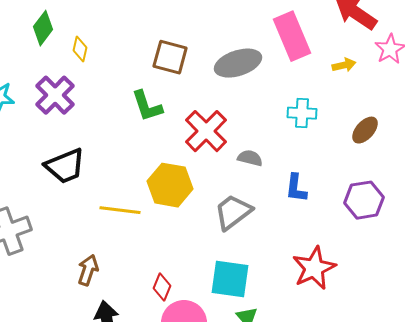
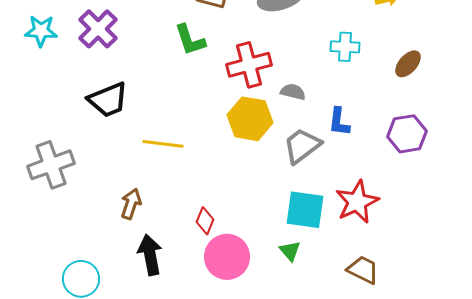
red cross: (206, 131) -> (249, 65), turned 30
yellow hexagon: (170, 185) -> (250, 119), moved
gray trapezoid: (233, 212) -> (302, 146), moved
cyan square: (230, 279) -> (305, 210), moved

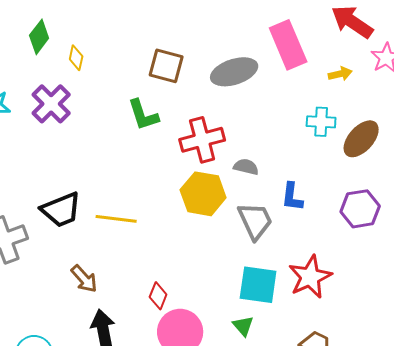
cyan cross: (345, 47) -> (321, 122), moved
brown ellipse: (408, 64) -> (361, 139), size x1.4
black trapezoid: (108, 100) -> (61, 210), moved
gray trapezoid: (302, 146) -> (255, 221), turned 102
brown arrow: (131, 204) -> (84, 279), turned 120

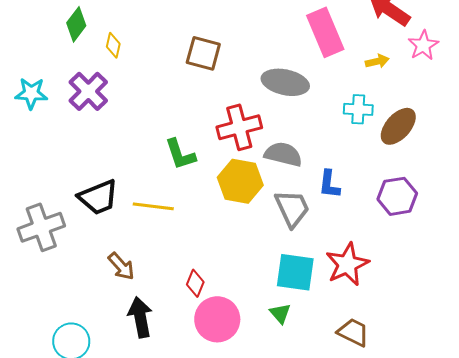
gray ellipse: (234, 72) -> (285, 82), moved, turned 30
green L-shape: (143, 115) -> (180, 154), moved
gray semicircle: (246, 167) -> (283, 154), size x1.5

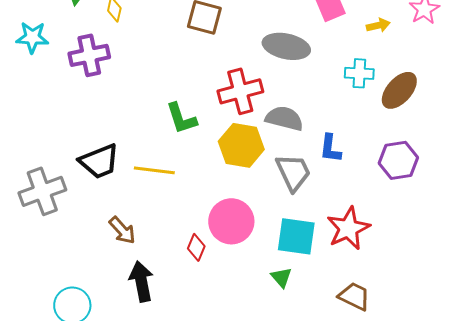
purple cross: (88, 91) -> (89, 55), turned 33
cyan star: (31, 93) -> (32, 37), moved
pink circle: (217, 319) -> (231, 221), moved

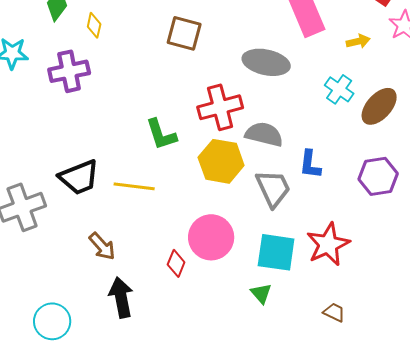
cyan cross: (359, 73) -> (339, 89), turned 32
brown trapezoid: (354, 296) -> (334, 312), size x0.7

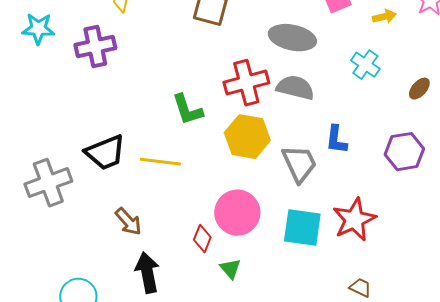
brown ellipse: (379, 106) -> (419, 89), moved, size x0.6
gray semicircle: (264, 134) -> (295, 88), moved
green triangle: (261, 293) -> (230, 269), moved

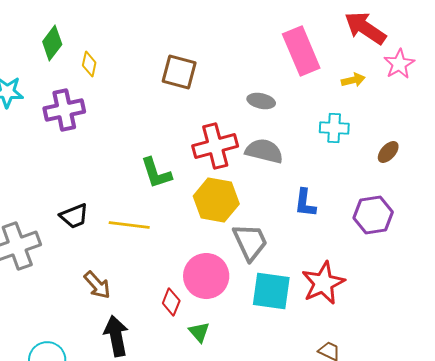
gray ellipse: (292, 38) -> (261, 101), size x0.6
cyan cross: (365, 65) -> (334, 128), turned -32
black trapezoid: (105, 153) -> (74, 216), size x0.7
gray trapezoid: (299, 164) -> (250, 242), moved

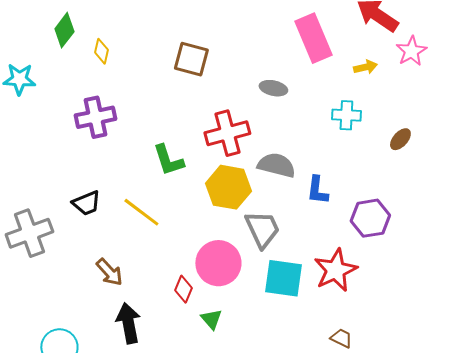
purple cross: (64, 110) -> (95, 117), moved
gray semicircle: (264, 151) -> (276, 165), moved
purple hexagon: (373, 215) -> (370, 218), moved
yellow line: (129, 225) -> (141, 212), turned 30

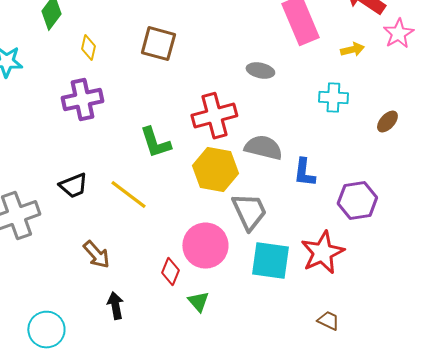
yellow diamond: (101, 51) -> (88, 48), moved
brown square: (191, 59) -> (158, 44), moved
black arrow: (128, 323) -> (115, 306), size x0.7

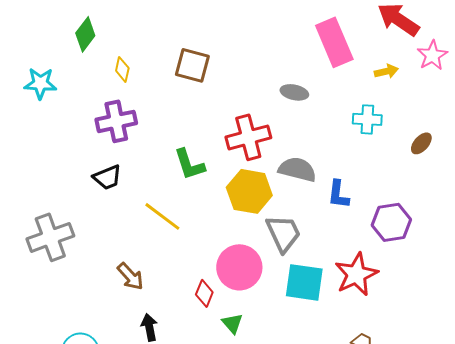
black trapezoid: (73, 186) -> (107, 177), moved

